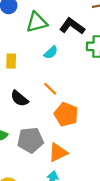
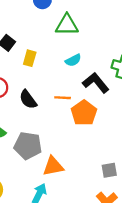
black L-shape: (72, 26) -> (96, 83), moved
orange line: (50, 89) -> (63, 98), turned -56
orange pentagon: (66, 114) -> (84, 113), moved

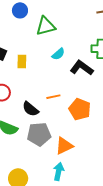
orange line: (63, 98) -> (53, 97), moved
black semicircle: (28, 99) -> (30, 109), moved
orange pentagon: (84, 113) -> (80, 109), moved

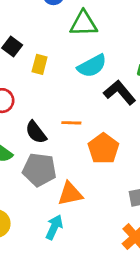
cyan semicircle: (58, 54) -> (92, 66), size x1.5

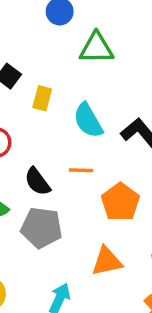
cyan semicircle: (92, 66) -> (88, 120), moved, turned 88
orange triangle: (70, 194) -> (107, 261), moved

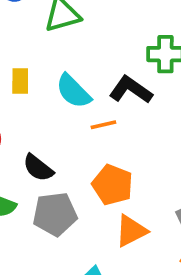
orange line: (81, 170) -> (103, 125), moved
orange pentagon: (120, 202) -> (113, 185), moved

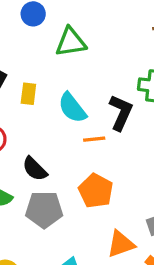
black L-shape: (131, 90) -> (121, 113), turned 72
orange triangle: (131, 231) -> (121, 244), moved

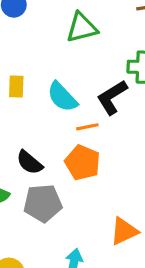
green triangle: (71, 42) -> (82, 28), moved
black L-shape: (121, 113) -> (112, 97), turned -141
orange pentagon: (96, 191) -> (83, 163), moved

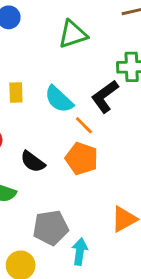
orange line: (87, 127) -> (84, 125), turned 60
gray pentagon: (43, 203) -> (51, 228), moved

